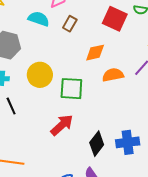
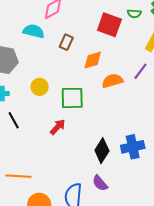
brown rectangle: (70, 24) -> (66, 42), moved
yellow circle: (40, 75) -> (40, 87), size x0.7
red arrow: (62, 125) -> (58, 127), moved, size x0.7

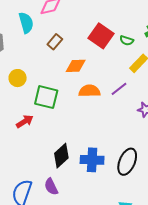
green semicircle: (134, 14) -> (127, 40), moved
cyan semicircle: (34, 31) -> (26, 23), turned 45

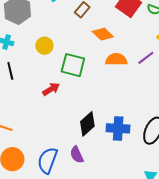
orange diamond: (76, 66) -> (103, 34), turned 45

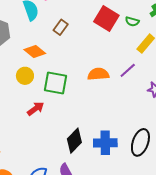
orange diamond: (103, 34) -> (35, 51), moved
yellow circle: (44, 46) -> (25, 76), moved

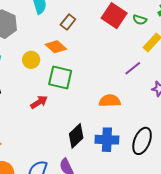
orange diamond: (35, 51) -> (56, 47), moved
orange semicircle: (98, 74) -> (110, 101), moved
yellow circle: (25, 76) -> (31, 60), moved

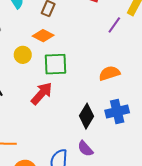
purple line: (133, 68) -> (114, 25), moved
red arrow: (39, 102) -> (42, 93), size x1.4

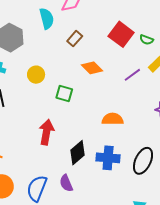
orange diamond: (43, 36) -> (92, 68), moved
green square: (55, 64) -> (64, 94), size x0.7
red arrow: (42, 93) -> (46, 132), moved, turned -50

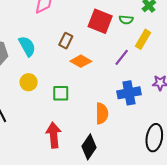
cyan semicircle: (47, 19) -> (27, 46), moved
brown rectangle: (75, 39) -> (66, 41), moved
orange semicircle: (113, 119) -> (102, 113), moved, turned 105
blue cross: (108, 158) -> (129, 93), moved

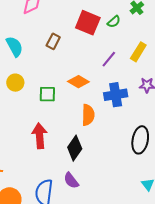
green semicircle: (126, 20) -> (114, 22), turned -48
yellow rectangle: (143, 39) -> (138, 52), moved
orange diamond: (81, 61) -> (78, 82), moved

